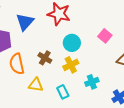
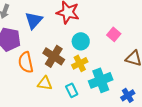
brown cross: (45, 58) -> (54, 56), size x1.5
cyan cross: (92, 82) -> (101, 80), size x1.6

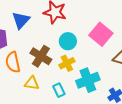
pink square: (114, 34) -> (101, 34), size x1.6

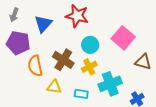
cyan rectangle: (59, 90) -> (81, 94), turned -56

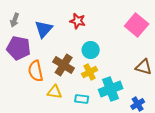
red star: (77, 16) -> (78, 21), size x0.7
pink square: (123, 38) -> (137, 25), moved

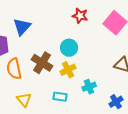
red star: (78, 21) -> (80, 16), moved
cyan cross: (111, 89) -> (89, 87), size x0.6
yellow triangle: (55, 92) -> (24, 100), moved, turned 42

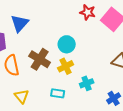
red star: (80, 16) -> (88, 12), moved

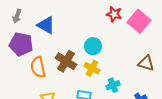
blue triangle: (20, 23) -> (46, 25), turned -42
yellow cross: (66, 66) -> (92, 68), turned -35

